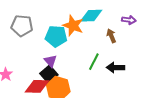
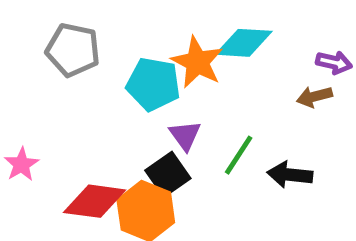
brown arrow: (111, 36) -> (314, 97), moved, turned -88
purple triangle: (51, 61) -> (185, 135), moved
black square: (49, 74) -> (168, 174), moved

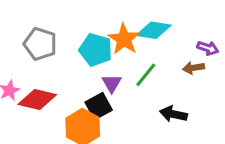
gray pentagon: (73, 50) -> (40, 44), moved
green line: (239, 155) -> (146, 75), moved
red diamond: (95, 201) -> (37, 100), moved

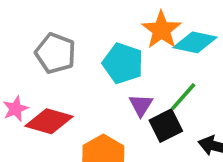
orange star: (124, 39) -> (161, 30), moved
black square: (99, 106) -> (166, 126), moved

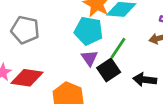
cyan pentagon: (123, 63) -> (89, 31), moved

